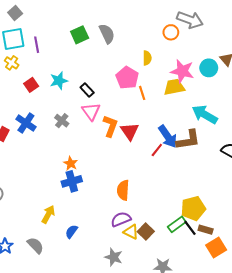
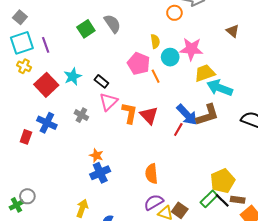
cyan circle: (209, 68) -> (170, 57), moved
red square: (31, 85) -> (46, 85), size x1.6
yellow trapezoid: (174, 87) -> (205, 73), moved
pink triangle: (91, 111) -> (108, 102), turned 30

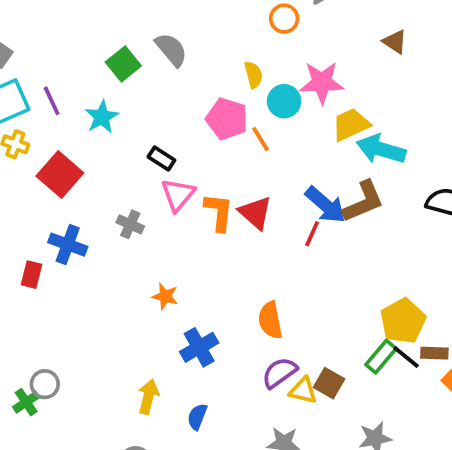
cyan star: (73, 77) -> (102, 117), moved
blue cross: (100, 173) -> (199, 347), moved

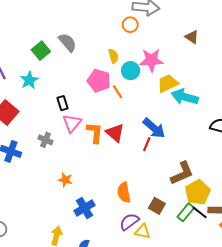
black rectangle: (161, 159) -> (63, 103), turned 40
brown L-shape: (363, 202) -> (182, 173), moved
brown square: (329, 383) -> (157, 206), moved

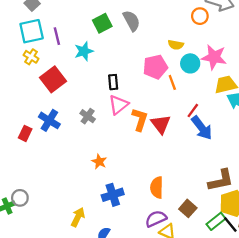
yellow semicircle: (113, 56) -> (176, 45), turned 104
pink pentagon: (99, 81) -> (155, 67), turned 30
red line: (147, 144) -> (193, 111), moved

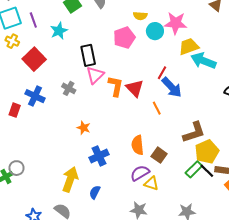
black rectangle: (113, 82) -> (88, 55), size x1.5
orange line: (172, 82) -> (157, 108), moved
brown square: (188, 208) -> (159, 155), moved
yellow arrow: (78, 217) -> (70, 179), size x1.4

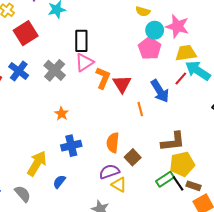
pink pentagon: (124, 38) -> (150, 48), moved, turned -30
red line: (162, 73) -> (181, 79), moved
gray cross: (69, 88) -> (55, 70), size x1.5

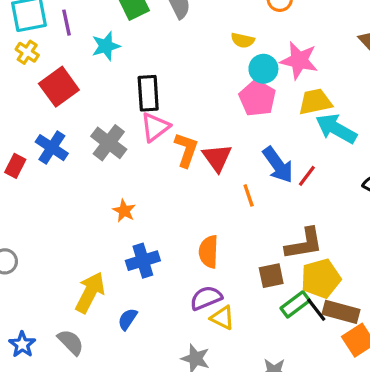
red line: (181, 79) -> (307, 176), moved
brown square: (133, 157) -> (271, 276), moved, turned 35
brown rectangle: (193, 186) -> (341, 312), size x1.5

